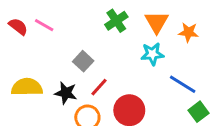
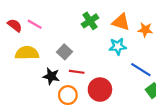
orange triangle: (157, 22) -> (121, 22), turned -42
yellow semicircle: (27, 87) -> (27, 53), moved
red line: (99, 87) -> (77, 72), turned 56

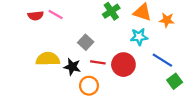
red semicircle: (15, 25) -> (36, 16), turned 136
yellow semicircle: (27, 53) -> (48, 59), moved
red circle: (100, 90) -> (123, 65), moved

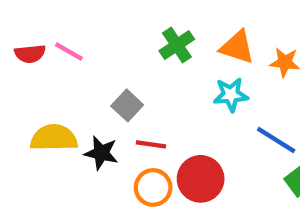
red circle: (123, 65) -> (201, 179), moved
orange circle: (89, 86) -> (153, 187), moved

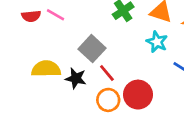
cyan star: (231, 95) -> (157, 42), turned 30
gray square: (127, 105) -> (92, 49), size x1.4
red line: (151, 144) -> (107, 73), turned 42

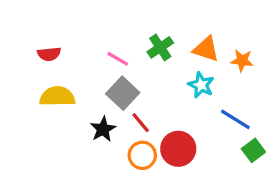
pink line: (56, 15) -> (118, 59), moved
yellow semicircle: (46, 69) -> (57, 96), moved
black star: (76, 78) -> (103, 129), turned 30

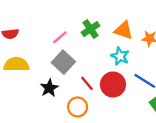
pink line: (118, 59) -> (60, 37), turned -70
red line: (141, 123) -> (87, 83), moved
red circle: (178, 149) -> (113, 85), moved

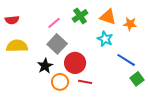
red line: (87, 83) -> (85, 82), moved, turned -40
red circle: (113, 85) -> (75, 63), moved
orange circle: (78, 107) -> (60, 82), moved

